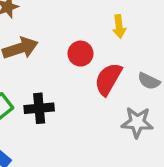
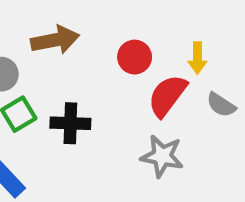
yellow arrow: (119, 27) -> (197, 58), moved
gray star: (137, 122) -> (162, 156), moved

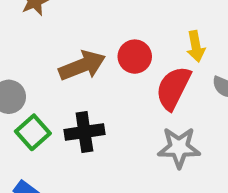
brown arrow: (55, 40) -> (82, 66), moved

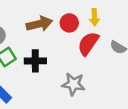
yellow arrow: (196, 46) -> (94, 17), moved
gray star: (179, 148) -> (73, 84), moved

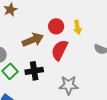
red circle: (69, 23) -> (56, 26), moved
red semicircle: (88, 44) -> (60, 50), moved

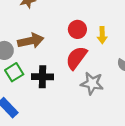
brown arrow: (33, 40) -> (31, 41), moved
gray star: (69, 85) -> (92, 83), moved

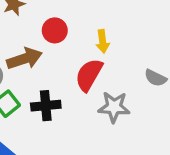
red circle: (77, 29) -> (55, 30), moved
yellow arrow: (102, 35) -> (103, 41), moved

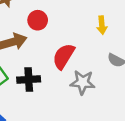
yellow arrow: (103, 41) -> (102, 25), moved

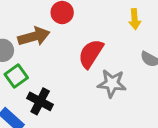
black cross: (29, 80) -> (40, 101), moved, turned 30

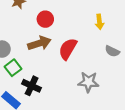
brown arrow: (34, 36) -> (39, 43), moved
gray star: (112, 83) -> (88, 82), moved

